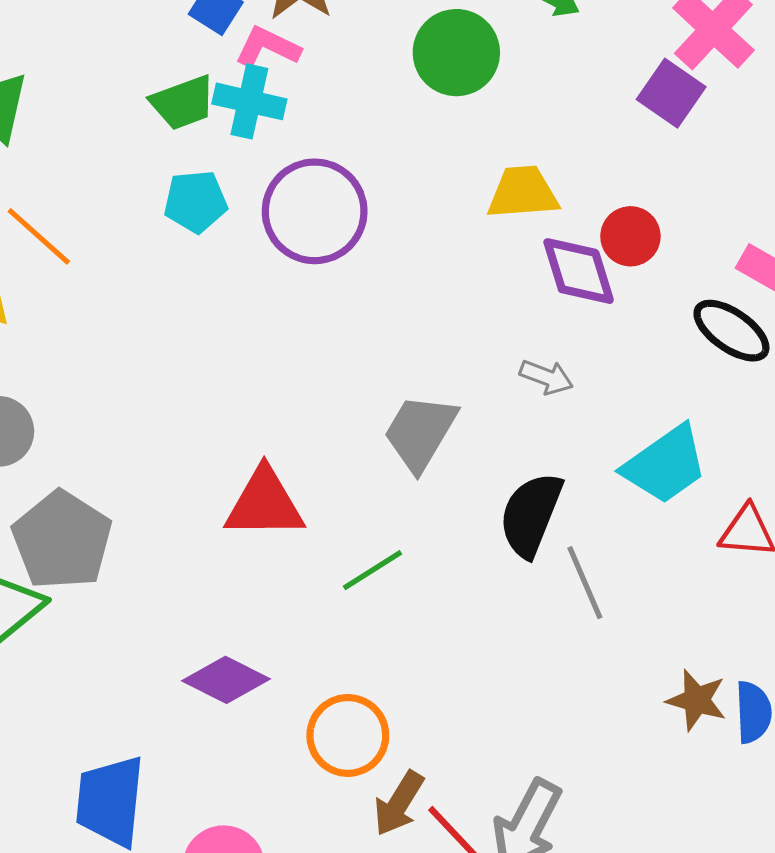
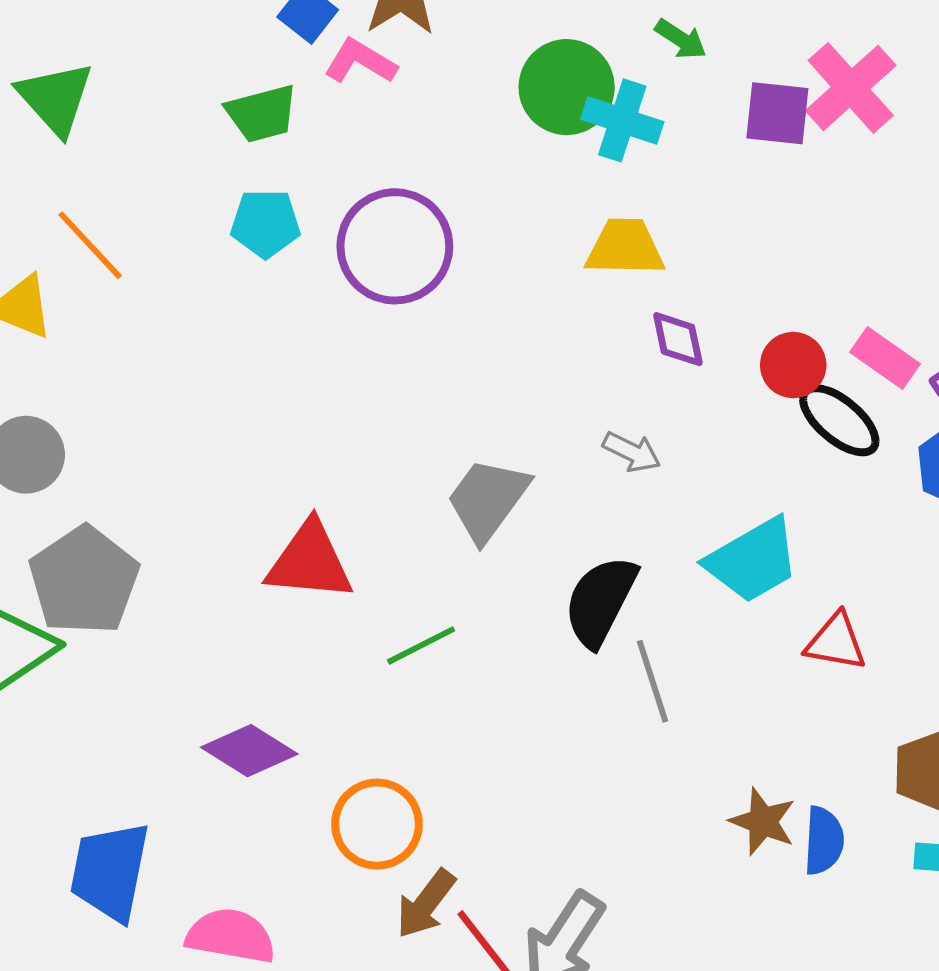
purple square: (671, 93) -> (777, 113), moved, turned -34
cyan cross: (249, 101) -> (622, 120), moved
red circle: (630, 236) -> (793, 365), moved
purple diamond: (579, 271) -> (678, 339), size x0.7

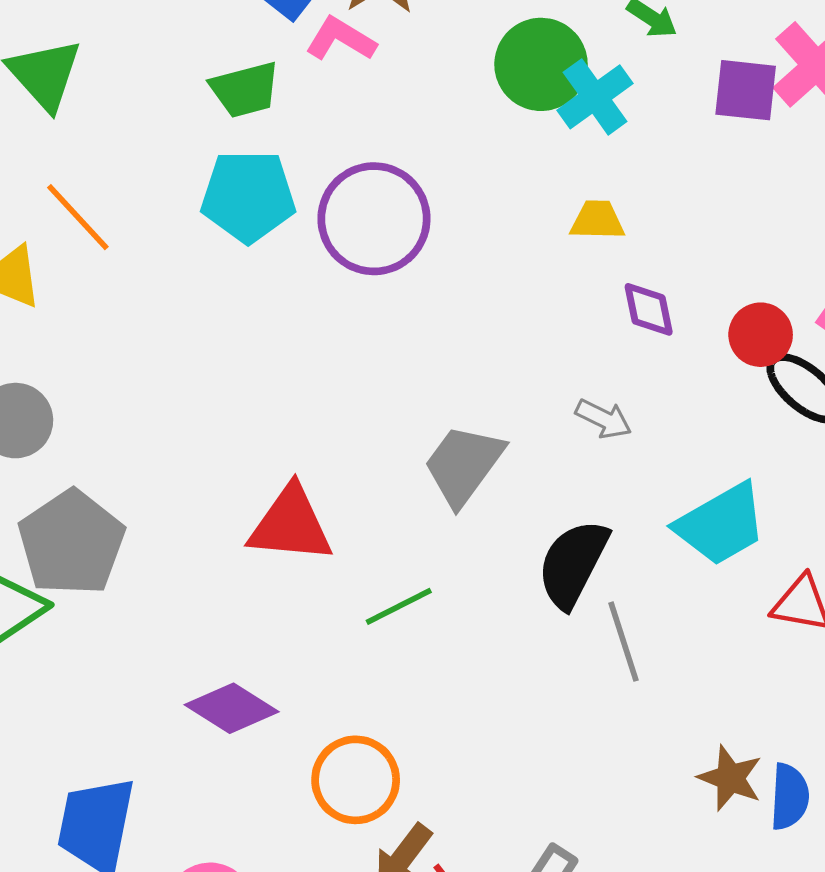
cyan cross: (622, 120) -> (595, 97), turned 36
cyan pentagon: (265, 223) -> (248, 196), size x1.4
yellow trapezoid: (625, 247) -> (597, 220), size x0.7

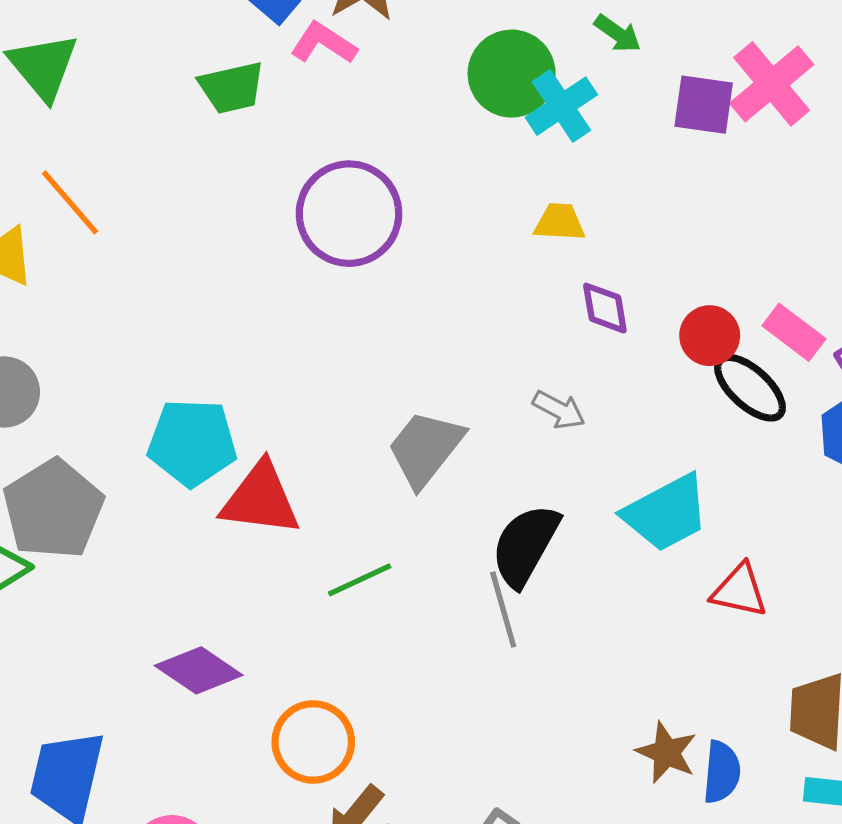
cyan pentagon: (248, 196) -> (192, 443), moved
gray line: (623, 642) -> (503, 609), moved

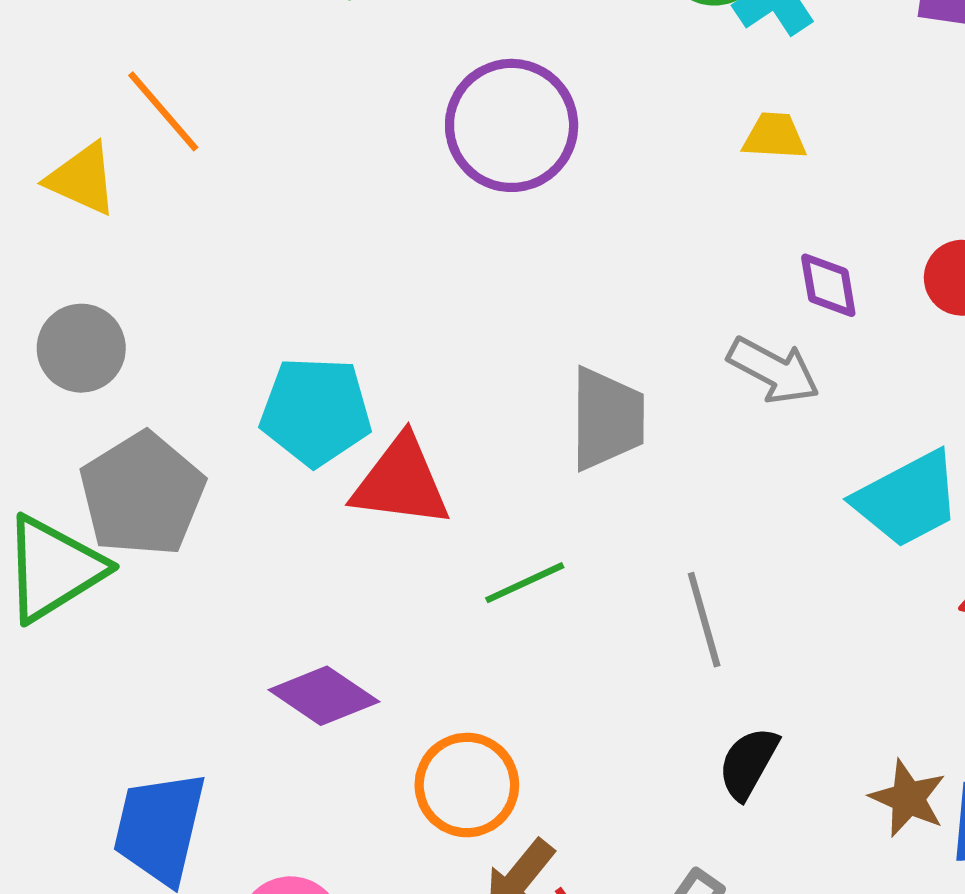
purple diamond: (605, 308) -> (828, 285), moved
gray arrow: (559, 410) -> (774, 370), size x1.4
gray trapezoid: (425, 449) -> (607, 419), turned 142
black semicircle: (525, 545) -> (748, 763), moved, size x0.7

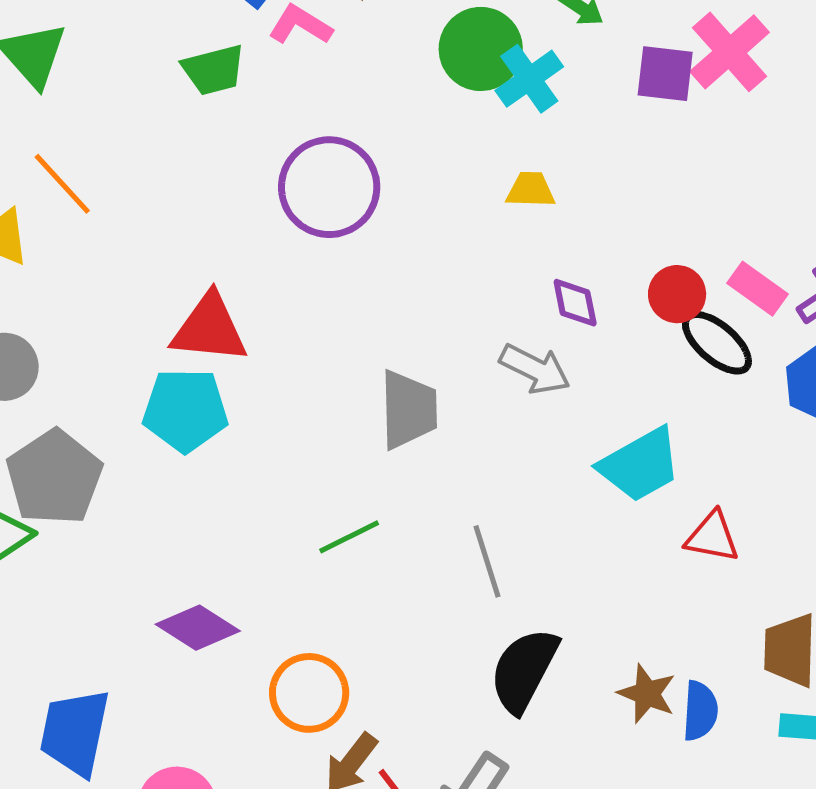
red triangle: (401, 482) -> (209, 329), moved
black semicircle: (748, 763) -> (524, 670), size x1.5

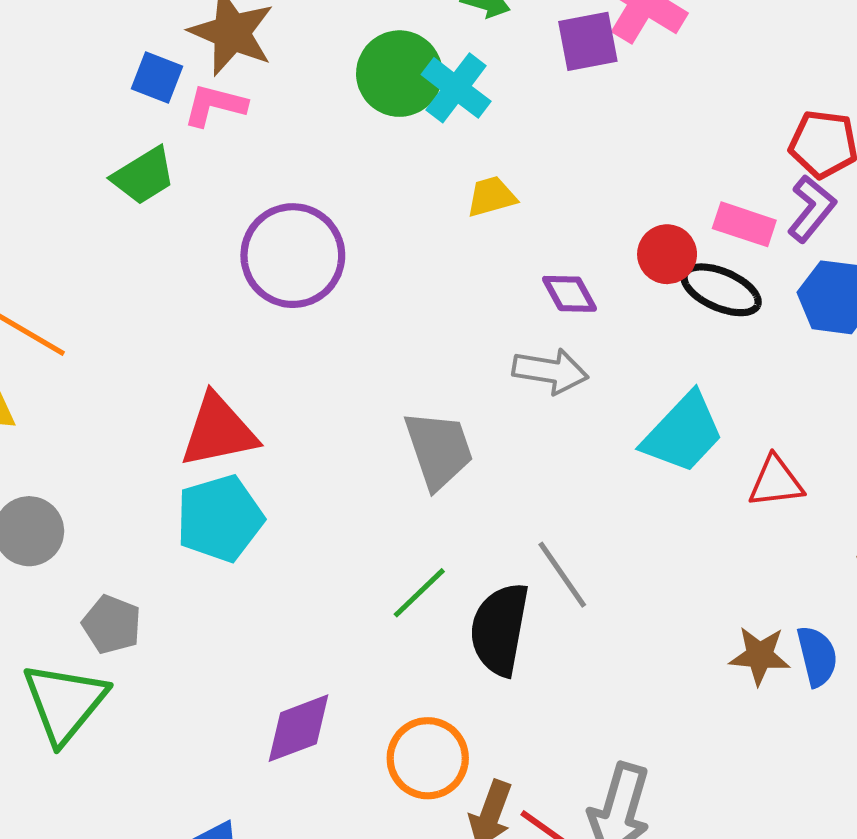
gray pentagon: (54, 477) -> (112, 624), size x0.6
purple diamond: (198, 628) -> (298, 728), turned -36
black semicircle: (524, 670) -> (500, 629), moved

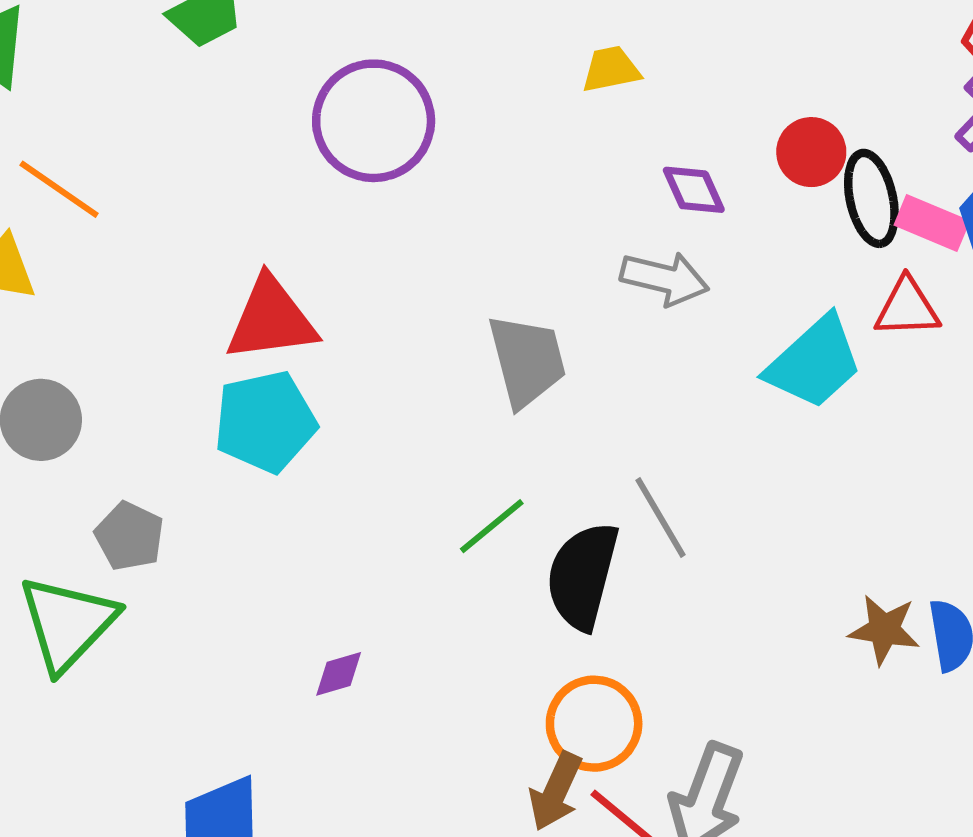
pink rectangle: (744, 224) -> (932, 223), moved
black ellipse: (721, 290) -> (871, 198), turned 50
red triangle: (776, 482) -> (907, 308), moved
purple diamond: (298, 728) -> (339, 674), size x0.6
orange circle: (428, 758) -> (594, 724), moved

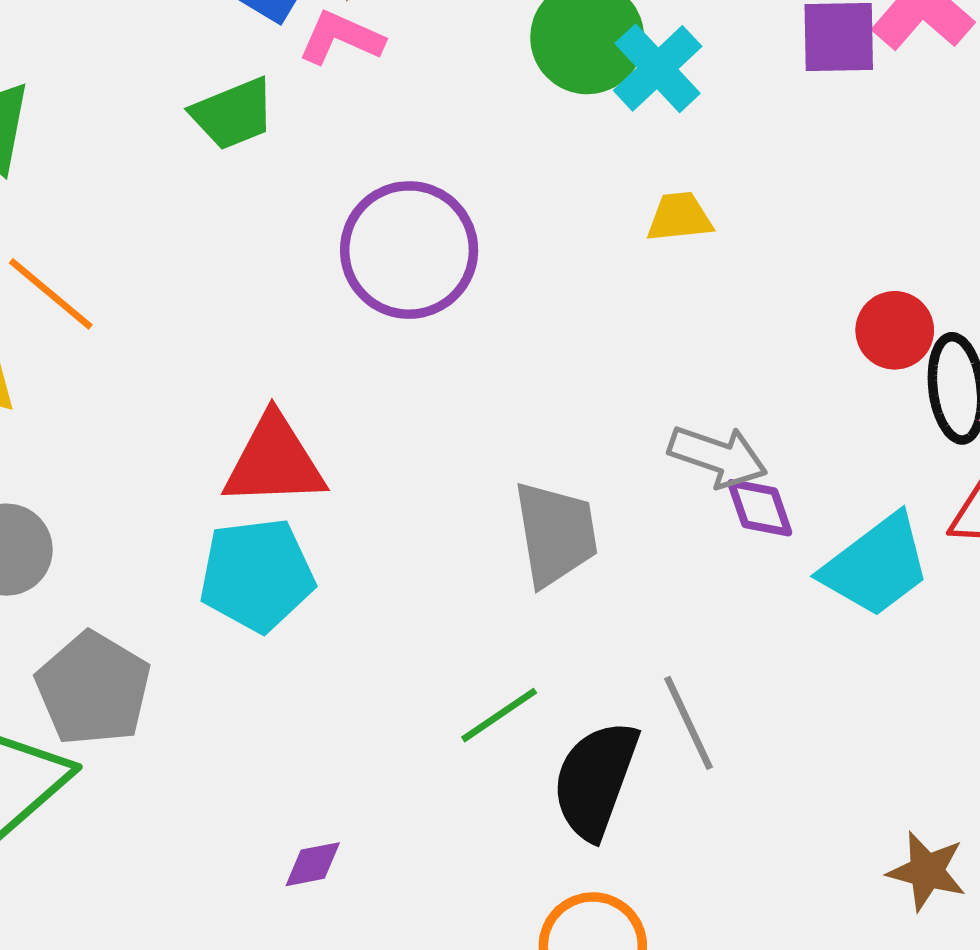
purple diamond: (694, 190) -> (760, 508), moved
gray pentagon: (129, 536) -> (93, 689), size x1.5

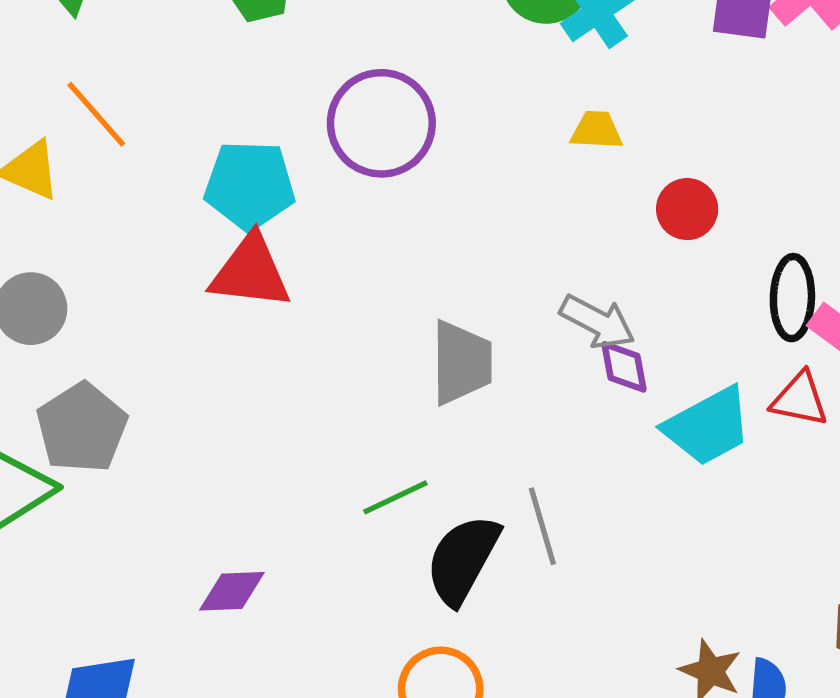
red circle: (895, 330) -> (687, 209), moved
cyan pentagon: (257, 575) -> (250, 185), moved
purple diamond: (313, 864) -> (232, 591), size x1.4

